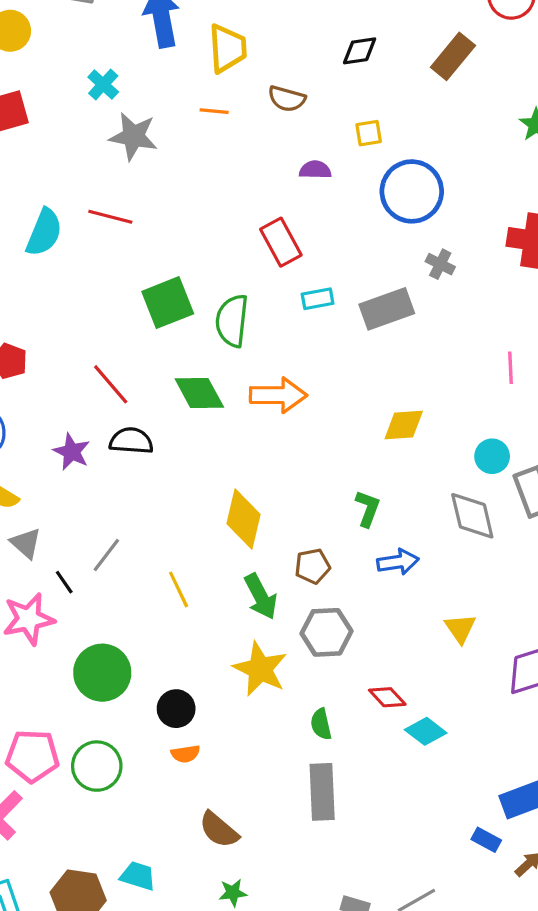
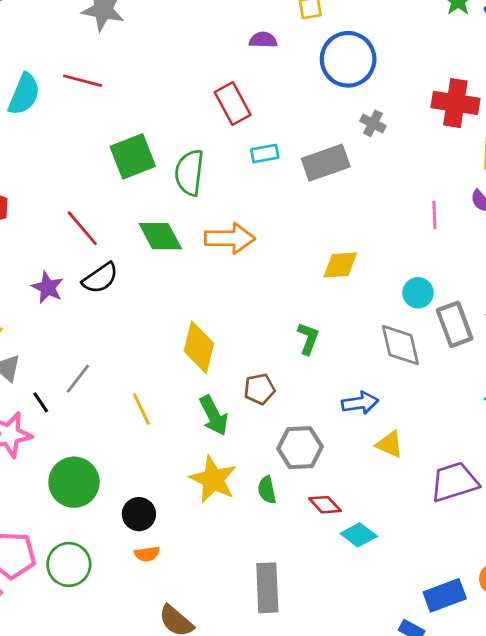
black semicircle: (131, 441) -> (100, 278), turned 141
blue arrow: (398, 562) -> (360, 403), moved
yellow triangle: (460, 628) -> (389, 444), turned -32
gray hexagon: (326, 632) -> (300, 448), moved
green semicircle: (321, 724) -> (267, 490), moved

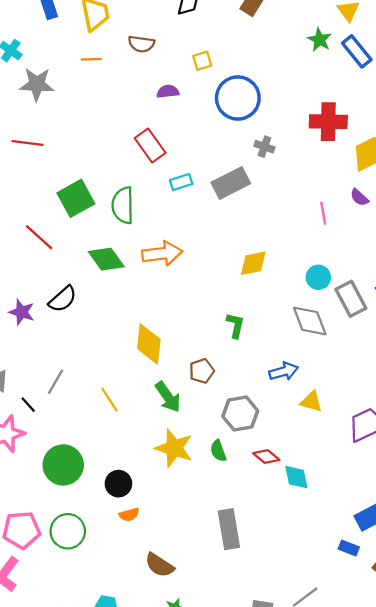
red line: (82, 228) -> (39, 237), moved
cyan diamond: (359, 535) -> (296, 477), turned 48

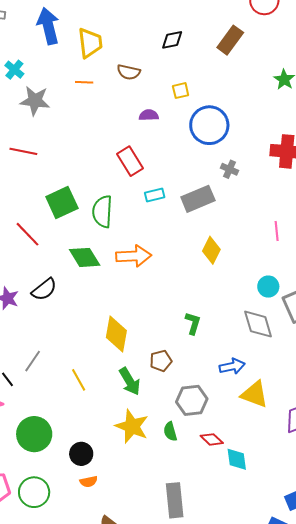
yellow diamond: (253, 263) -> (211, 250), moved, turned -56
yellow triangle: (311, 401) -> (255, 394), size x1.4

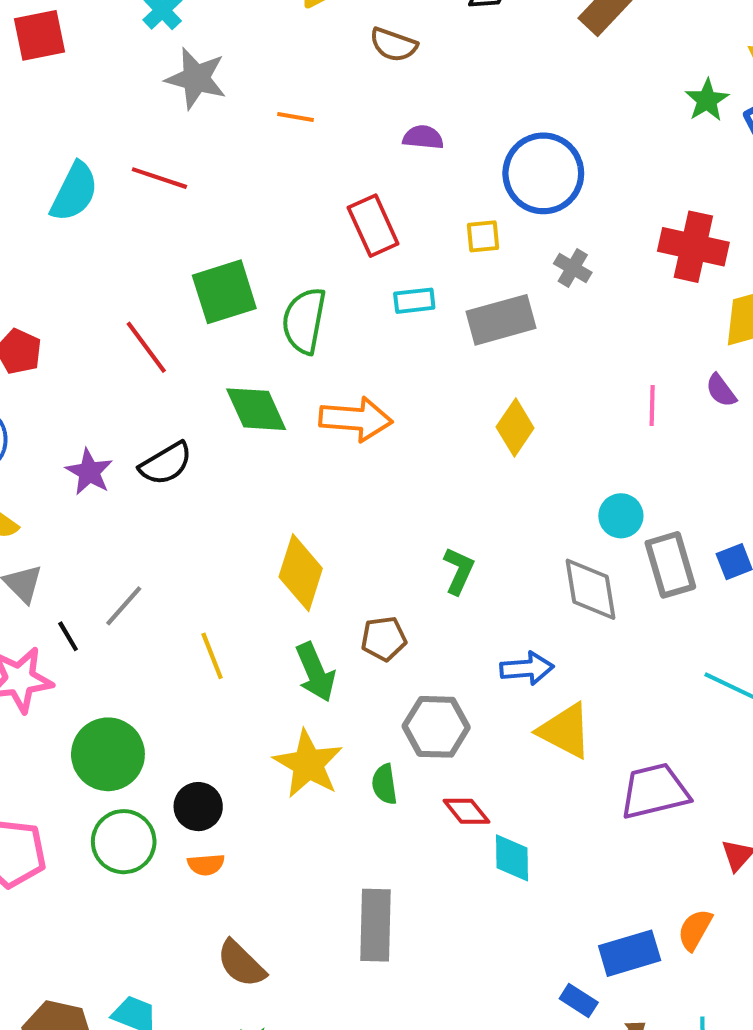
orange line: (84, 82) -> (296, 117), moved
yellow square: (181, 91) -> (483, 236), moved
green circle: (34, 492) -> (124, 842), moved

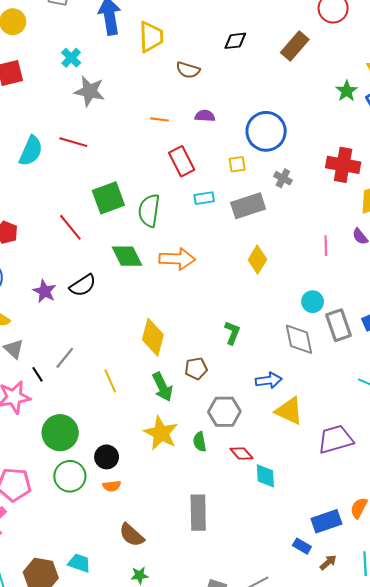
orange line: (296, 117) -> (159, 119), moved

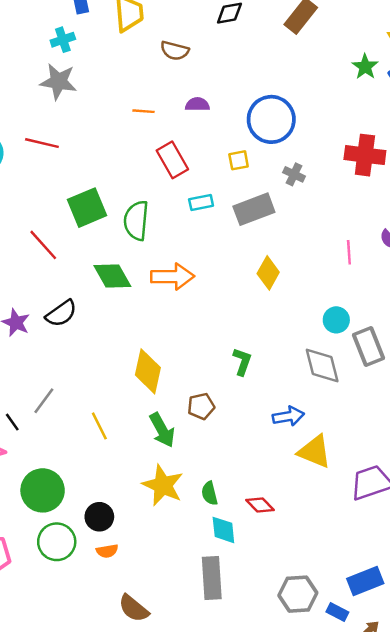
cyan cross: (71, 58) -> (63, 40), moved, turned 30
gray hexagon: (224, 412) -> (298, 594), moved
cyan diamond: (265, 476) -> (223, 530), moved

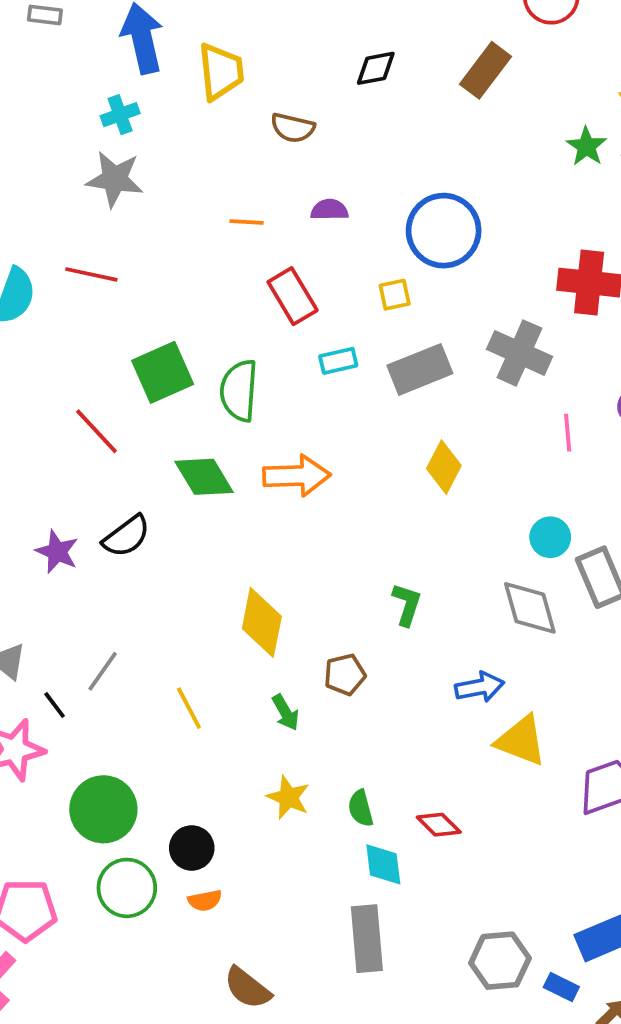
gray cross: (294, 174) -> (520, 353), moved, size x1.8
green arrow: (162, 430) -> (286, 712), size x0.7
yellow star: (163, 485) -> (288, 797), size x0.7

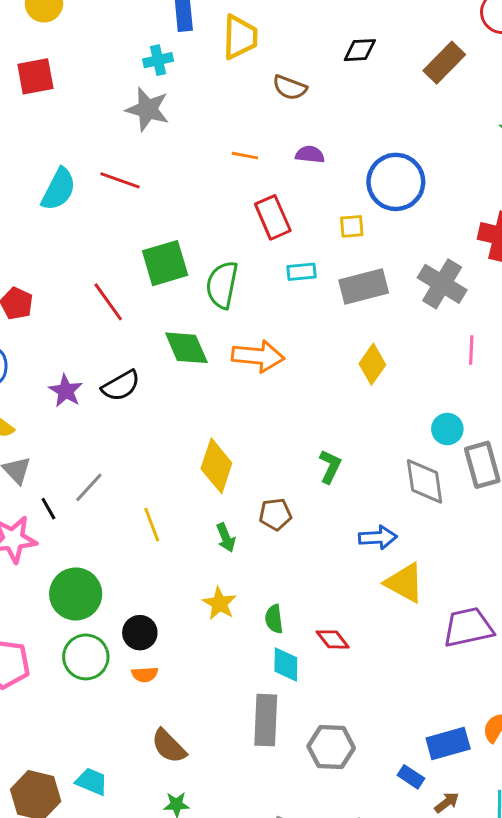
gray hexagon: (500, 961) -> (331, 747), moved

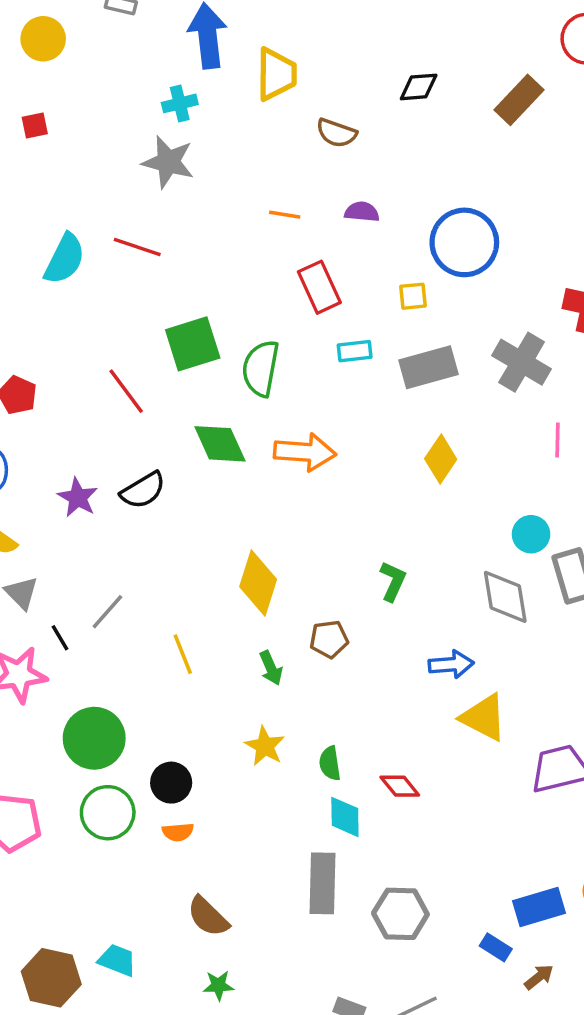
red square: (35, 76) -> (35, 126), size x0.6

